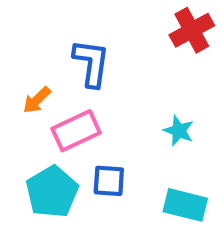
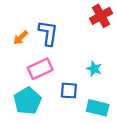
orange arrow: (37, 100) -> (21, 38), moved
blue square: (109, 181) -> (69, 91), moved

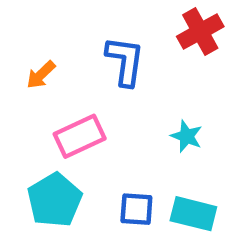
blue L-shape: (48, 33) -> (125, 61), moved
blue square: (69, 91) -> (136, 209), moved

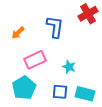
cyan star: (187, 136) -> (69, 67), moved

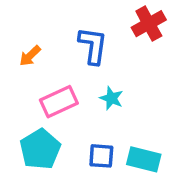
cyan star: (69, 67) -> (111, 98), moved

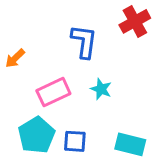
orange arrow: (30, 56) -> (15, 58), moved
blue square: (101, 156) -> (75, 141), moved

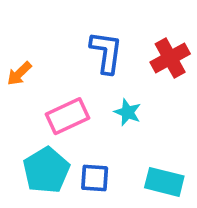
red cross: (135, 21) -> (170, 58), moved

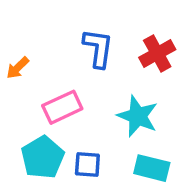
cyan star: (128, 112) -> (138, 116), moved, size x1.6

